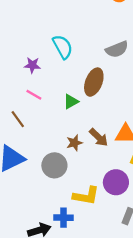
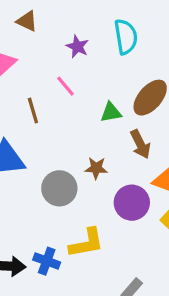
brown arrow: (99, 137) -> (140, 144), moved
purple circle: (116, 182) -> (132, 203), moved
yellow L-shape: (86, 196) -> (86, 243), turned -40

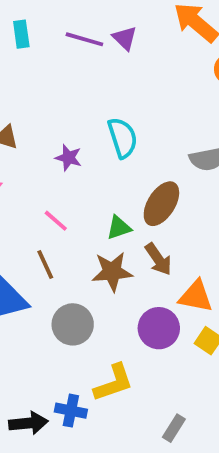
pink line: (66, 86) -> (56, 221), moved
brown line: (33, 110) -> (45, 264), moved
brown star: (96, 168) -> (112, 272), moved, size x1.5

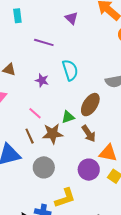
purple line: (84, 39) -> (44, 42), moved
brown star: (112, 272) -> (53, 134), moved

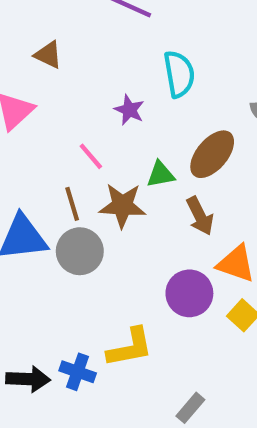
purple star: (42, 80) -> (129, 110), moved
gray circle: (44, 167) -> (80, 251), moved

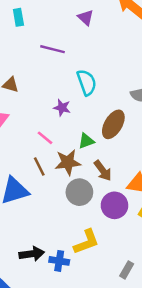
brown arrow: (200, 216) -> (103, 171), moved
gray circle: (80, 251) -> (79, 192), moved
black arrow: (28, 379) -> (32, 254), moved

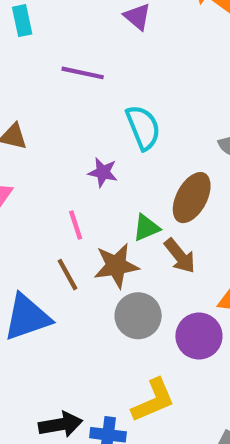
pink line: (45, 138) -> (76, 225), turned 35
brown arrow: (103, 171) -> (180, 256), moved

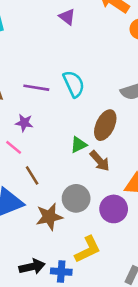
purple line: (83, 73) -> (36, 88), moved
purple star: (103, 172) -> (24, 123), moved
pink line: (76, 225) -> (14, 147), moved, turned -30
brown star: (116, 266) -> (49, 217), moved

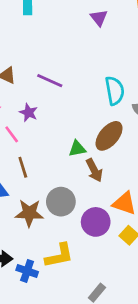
cyan semicircle: (74, 84) -> (115, 91), moved

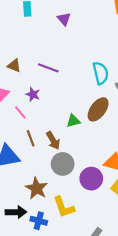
purple triangle: (99, 18) -> (64, 19), moved
brown arrow: (94, 170) -> (53, 140), moved
brown star: (29, 213) -> (37, 188), moved, turned 30
yellow L-shape: (59, 256) -> (64, 207), turned 85

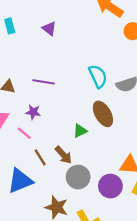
brown ellipse: (98, 109) -> (103, 114), turned -55

